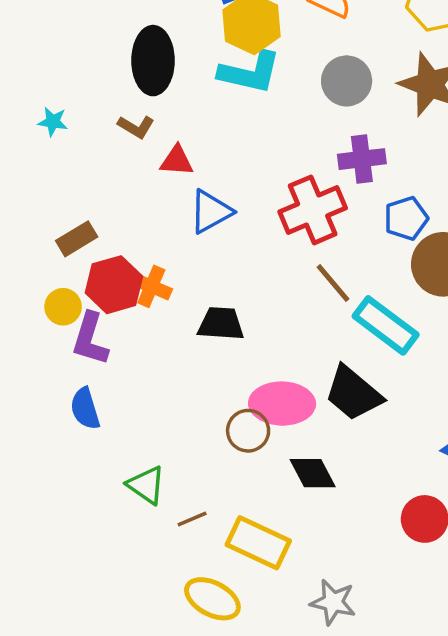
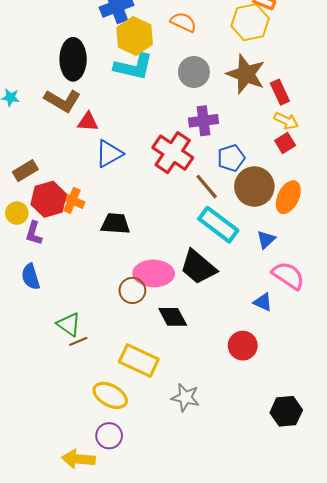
brown L-shape: (136, 127) -> (62, 101), size x1.6
red cross: (313, 210) -> (173, 153), turned -33
brown line: (333, 283) -> (207, 187), moved
purple L-shape: (90, 339) -> (34, 233), size x0.7
brown line: (192, 519) -> (78, 341), moved

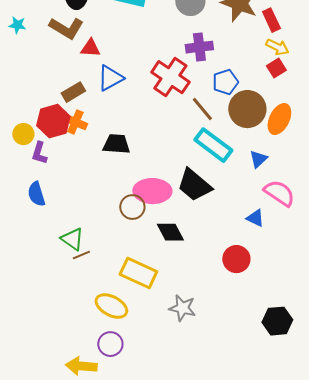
brown rectangle: (25, 171) -> (73, 92), moved

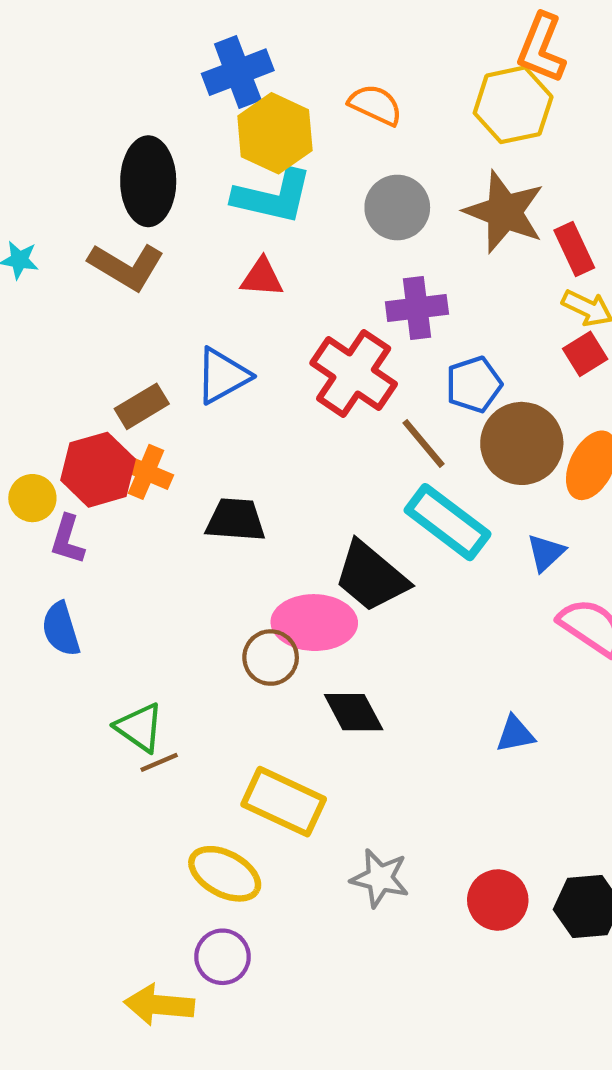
red triangle: (90, 48) -> (262, 277), moved
black trapezoid: (194, 185) -> (371, 577), moved
blue triangle: (255, 218) -> (515, 734), moved, turned -36
red circle: (236, 259) -> (498, 900), moved

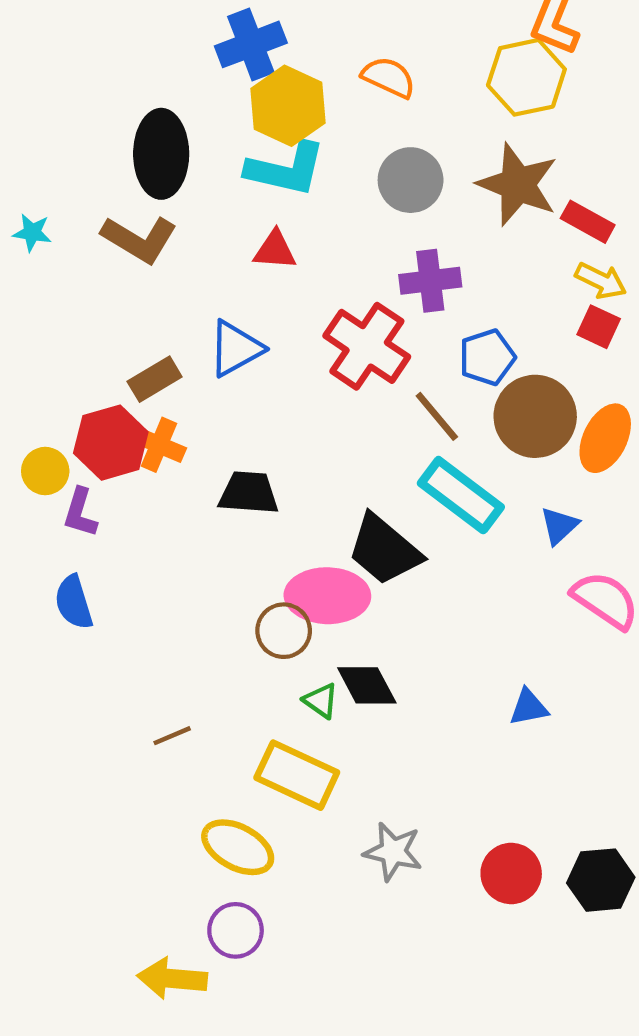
red rectangle: (574, 249) -> (588, 222), turned -36
red square: (585, 354) -> (599, 327), turned -33
green triangle: (139, 727) -> (321, 701), moved, size x0.7

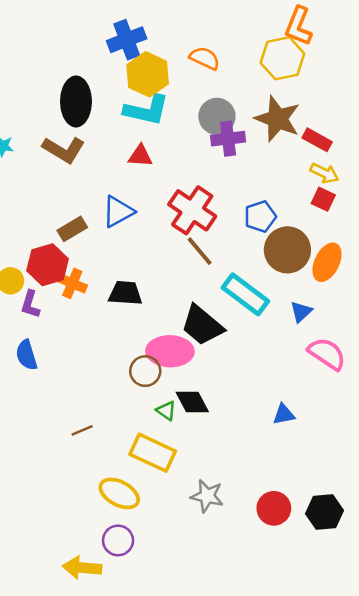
purple cross: (430, 281) -> (228, 139), moved
brown line: (437, 416) -> (200, 251), moved
orange cross: (159, 445) -> (72, 283), moved

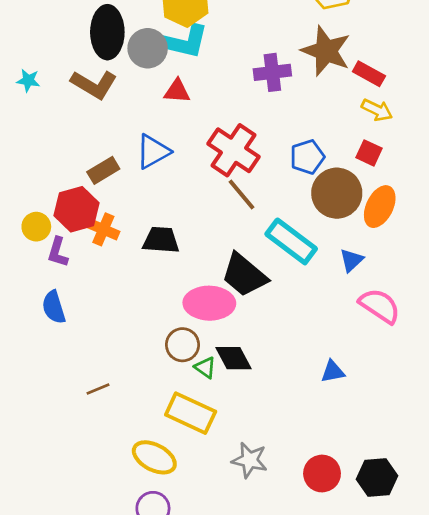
gray circle: (217, 116) -> (148, 48), moved
red square: (323, 199) -> (369, 153), moved
brown circle: (145, 371) -> (182, 345), moved
brown line: (82, 430) -> (98, 389), moved

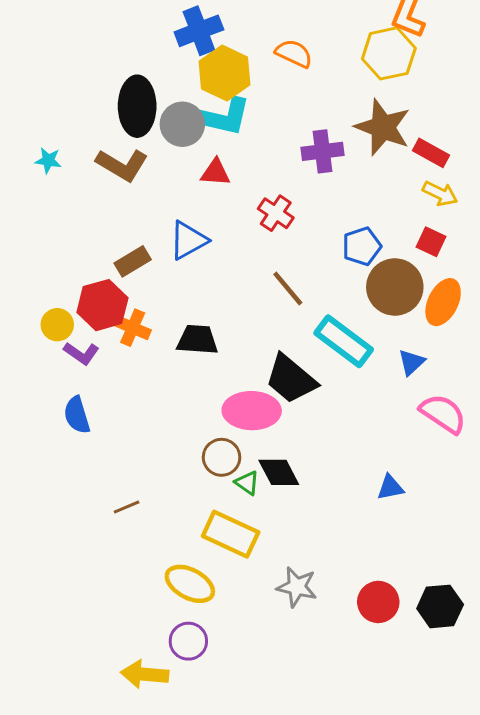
red cross: (233, 150) -> (276, 213), moved, size x0.6
purple L-shape: (58, 252) -> (81, 353), turned -72

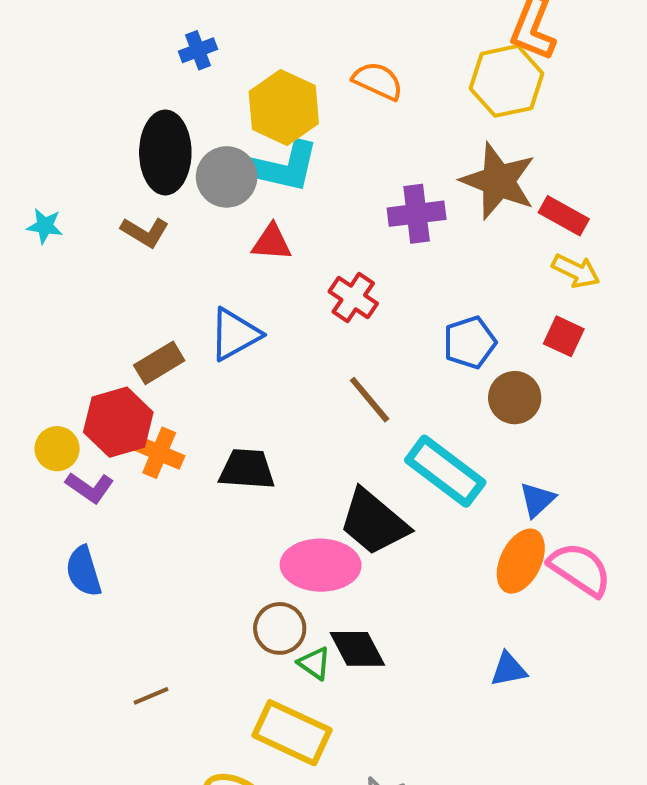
blue cross: (199, 31) -> (198, 50), moved, size x0.6
brown L-shape: (122, 165) -> (145, 232), size x0.7
brown circle: (395, 287) -> (515, 398), size x0.7
orange ellipse: (443, 302) -> (521, 561), moved

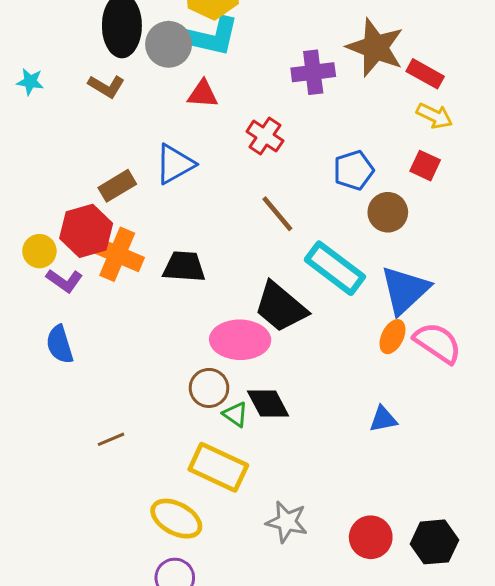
orange cross: (159, 453) -> (117, 254), size x1.4
blue triangle: (537, 500) -> (405, 290), size x1.8
orange ellipse: (521, 561) -> (392, 337), size x0.7

